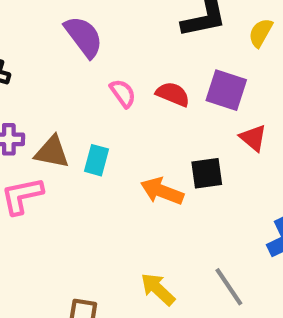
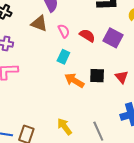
red triangle: (253, 138) -> (122, 77), moved
brown triangle: (52, 152) -> (39, 23), moved
cyan rectangle: (97, 160) -> (63, 57), moved

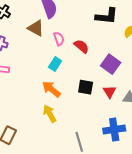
purple square: (113, 38) -> (111, 64), moved
orange arrow: (74, 80) -> (51, 89), moved
yellow arrow: (64, 127) -> (50, 114), moved

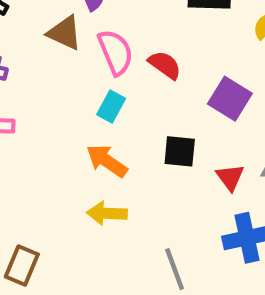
pink semicircle: (59, 39) -> (116, 52), size x1.5
red triangle: (110, 92) -> (230, 177), moved
yellow arrow: (50, 114) -> (107, 213), turned -54

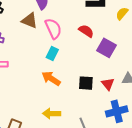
red semicircle: (165, 65) -> (86, 31), moved
black square: (180, 151) -> (86, 83), moved
yellow arrow: (107, 213) -> (52, 114), moved

